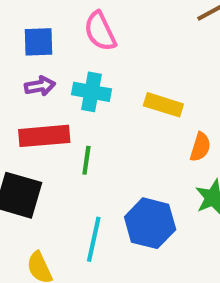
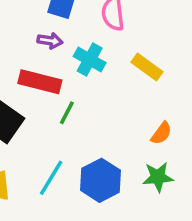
yellow rectangle: (163, 105) -> (147, 67), moved

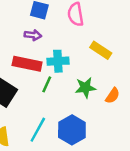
cyan cross: (90, 60) -> (58, 61), moved, turned -30
green star: (158, 177) -> (85, 88), moved

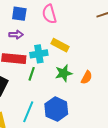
yellow rectangle: (101, 50) -> (60, 45), moved

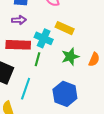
cyan cross: (39, 54) -> (44, 38), turned 36
cyan line: (28, 112) -> (26, 89), moved

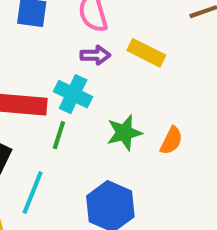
purple arrow: (19, 20) -> (95, 55), moved
yellow rectangle: (65, 28) -> (146, 53), moved

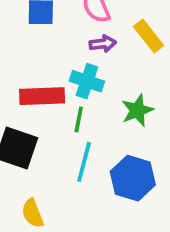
yellow rectangle: (146, 53) -> (149, 36), turned 32
cyan line: (33, 192) -> (84, 162), moved

